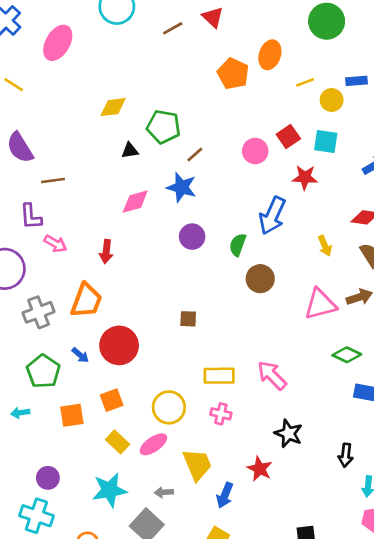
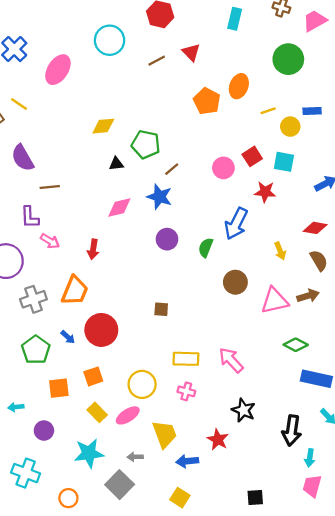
brown circle: (260, 279) -> (235, 282), moved
cyan arrow: (20, 413) -> (16, 407), moved
black arrow: (346, 455) -> (292, 431), size x1.5
purple circle: (48, 478) -> (44, 431), moved
blue arrow: (225, 495) -> (187, 461), turned 60

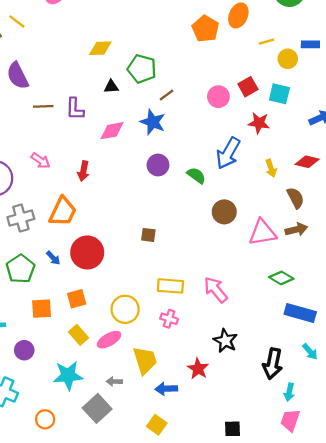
purple L-shape: (30, 217) -> (75, 109), moved
green semicircle: (206, 248) -> (196, 176), turned 102
yellow arrow: (280, 251) -> (271, 168), moved
brown semicircle: (319, 260) -> (296, 198), moved

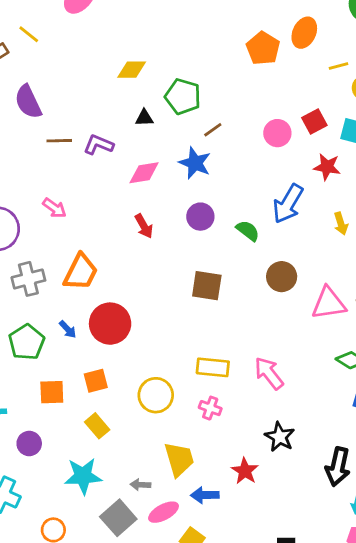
purple L-shape: (75, 109) -> (99, 145), turned 110
red arrow: (83, 171) -> (144, 226), moved, turned -42
brown square: (148, 235) -> (207, 286), moved, size x1.6
pink ellipse: (109, 340) -> (164, 512), moved

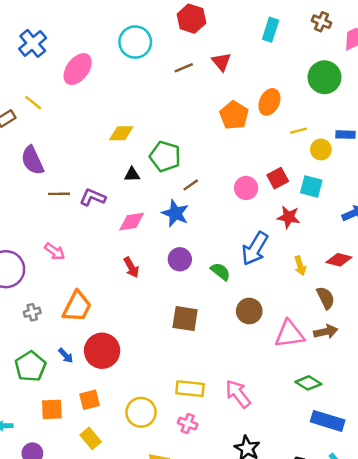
gray cross: (28, 279) -> (32, 312), size x0.6

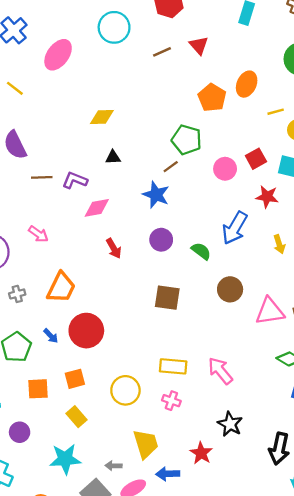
green pentagon: (165, 156) -> (187, 140), moved
pink diamond: (132, 222) -> (97, 208), moved

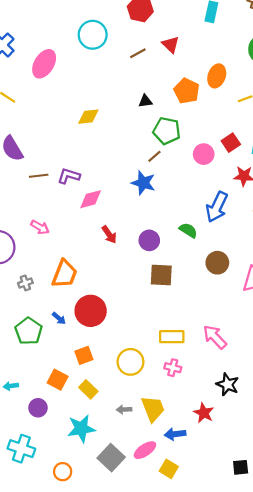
black triangle: (113, 157) -> (145, 101), moved
purple circle: (161, 240) -> (149, 240), moved
orange square: (38, 389) -> (58, 380), moved, turned 36
gray arrow: (114, 466) -> (124, 410), moved

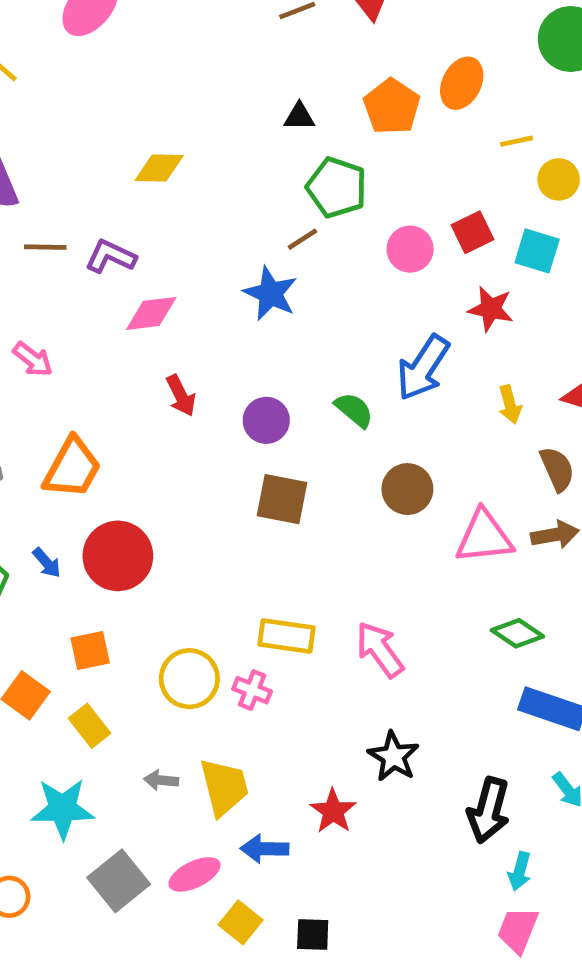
yellow diamond: (88, 117) -> (159, 168), moved
pink cross: (173, 368) -> (252, 690), moved
black square: (241, 467) -> (313, 934), moved

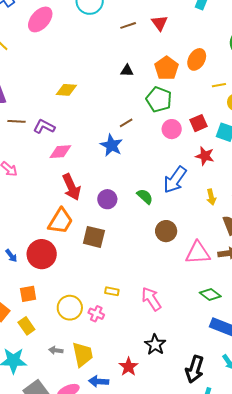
green pentagon: (337, 187) -> (159, 99), moved
red arrow: (181, 396) -> (71, 187), size x1.5
orange trapezoid: (72, 468) -> (61, 221), moved
brown square: (282, 499) -> (94, 237), moved
yellow rectangle: (286, 636) -> (112, 291), size x0.6

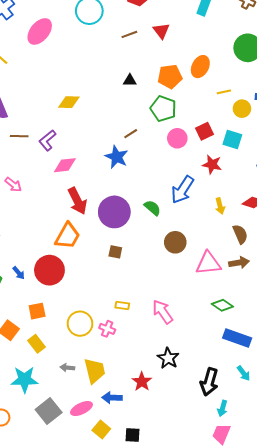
orange pentagon: (167, 68) -> (170, 76), turned 30
purple L-shape: (44, 127) -> (47, 140), turned -65
purple circle: (107, 199) -> (114, 212), size x1.6
brown square: (94, 237) -> (115, 252), moved, size x0.6

